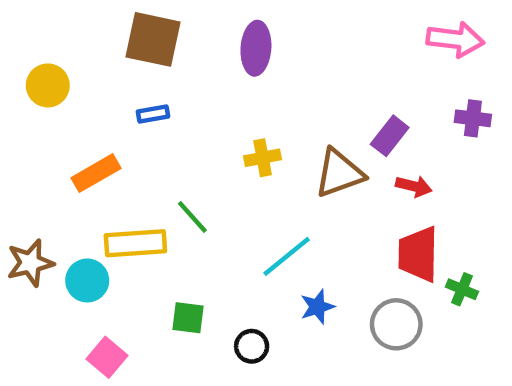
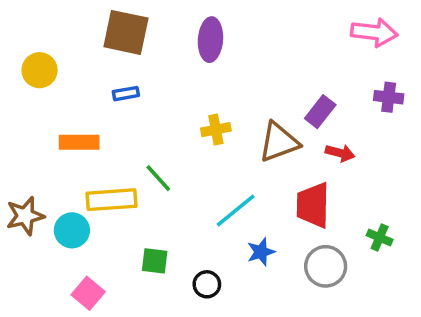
orange rectangle: (96, 173) -> (79, 142), turned 30
red trapezoid: (418, 254) -> (313, 205), moved

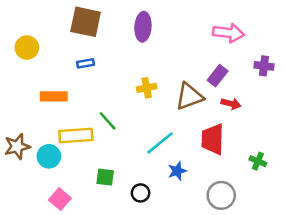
pink arrow: (374, 32) -> (229, 33), moved
gray circle: (326, 266) -> (221, 195), moved

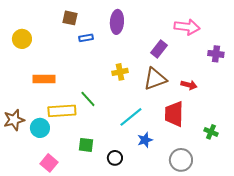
brown square: (86, 22) -> (70, 18), size x0.6
blue rectangle: (86, 63) -> (86, 38), moved
purple rectangle: (218, 76) -> (159, 49), moved

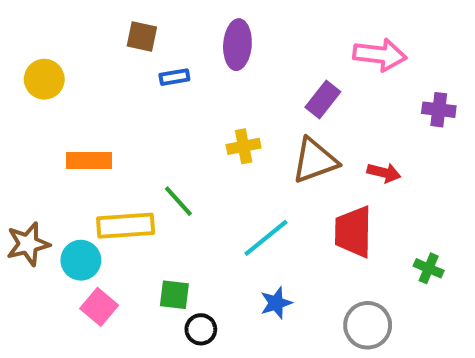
blue star: (145, 140) -> (276, 303), moved
black circle: (115, 158) -> (201, 329), moved
pink square: (49, 163) -> (99, 307), moved

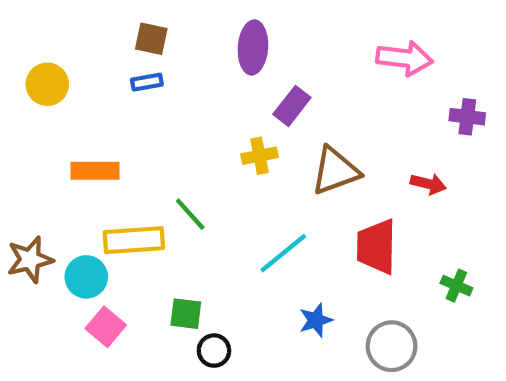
blue rectangle: (174, 77) -> (147, 82), moved
purple rectangle: (323, 100) -> (292, 106), moved
red arrow: (384, 173) -> (428, 184), moved
blue star: (276, 303) -> (316, 320), moved

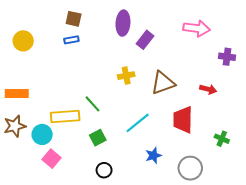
purple rectangle: (292, 106) -> (145, 40), moved
orange rectangle: (95, 171) -> (17, 93), moved
green square: (186, 314) -> (98, 138), moved, turned -35

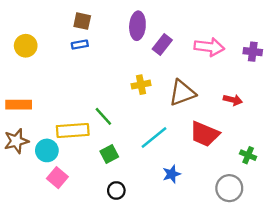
pink arrow: (197, 28) -> (209, 47), moved
purple cross: (227, 57) -> (253, 52), moved
red trapezoid: (183, 120) -> (205, 134), turned -68
gray circle: (190, 168) -> (229, 188), moved

